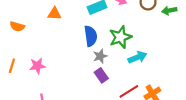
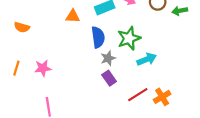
orange triangle: (54, 14) -> (73, 16), moved

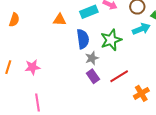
orange semicircle: (22, 27) -> (14, 20), moved, turned -88
cyan arrow: (147, 59) -> (141, 29), moved
red line: (138, 95) -> (119, 76), moved

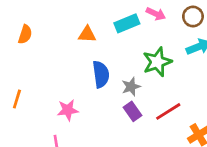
blue semicircle: (83, 39) -> (101, 74), moved
pink star: (32, 67) -> (68, 110), moved

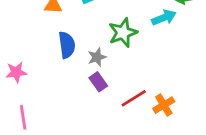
pink star: (68, 110) -> (16, 72), moved
red line: (168, 111) -> (134, 98), moved

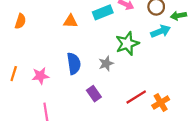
blue semicircle: (67, 45) -> (74, 64), moved
purple rectangle: (98, 82) -> (94, 94), moved

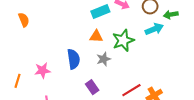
orange semicircle: (20, 21) -> (24, 20), turned -40
orange triangle: (70, 21) -> (96, 36), moved
orange line: (14, 74) -> (18, 81), moved

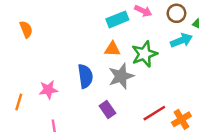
gray star: (104, 59) -> (121, 76), size x1.5

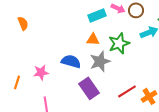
brown circle: (176, 13) -> (136, 10), moved
blue semicircle: (85, 76) -> (71, 61), turned -66
purple rectangle: (107, 109) -> (89, 88), size x1.5

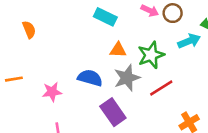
cyan rectangle: (97, 15) -> (105, 17), moved, turned 48
orange line: (17, 82) -> (14, 79), moved, turned 64
red line: (127, 91) -> (161, 88), moved

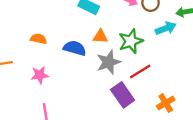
orange semicircle: (29, 30) -> (39, 39), moved, turned -56
blue semicircle: (90, 78) -> (75, 48), moved
purple rectangle: (113, 112) -> (123, 95), moved

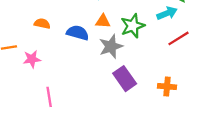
red line: (140, 71) -> (178, 38), moved
pink star: (40, 75) -> (32, 59), moved
orange cross: (166, 103) -> (167, 87), turned 36

